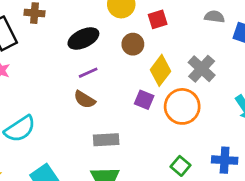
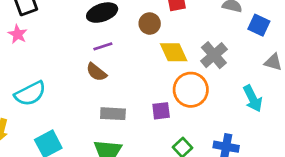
yellow diamond: (160, 70) -> (174, 52), turned -68
purple square: (144, 100) -> (161, 111), moved, turned -36

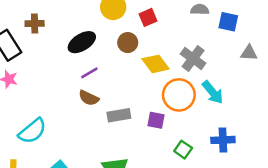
cyan arrow: (253, 99) -> (213, 92), moved
purple square: (161, 111) -> (156, 120), turned 30
gray rectangle: (113, 114) -> (119, 115), moved

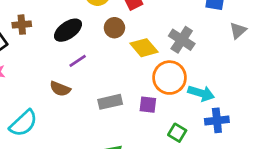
brown cross: (35, 24) -> (22, 25), moved
gray triangle: (249, 53) -> (238, 31), turned -42
cyan arrow: (213, 92) -> (201, 93), moved, turned -30
brown semicircle: (89, 98) -> (60, 89), moved

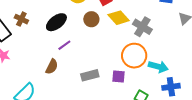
brown cross: (22, 25) -> (21, 19), turned 32
yellow diamond: (144, 48) -> (119, 18), moved
brown semicircle: (60, 89) -> (52, 67), turned -84

